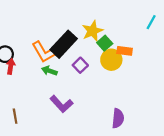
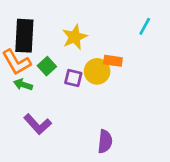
green square: (105, 43) -> (47, 66), moved
black rectangle: (64, 44) -> (24, 36), moved, turned -40
purple square: (80, 65) -> (73, 78), moved, turned -32

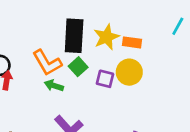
black rectangle: (24, 36) -> (74, 36), moved
orange rectangle: (113, 61) -> (132, 42), moved

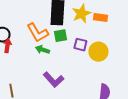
green square: (78, 67) -> (60, 36), turned 32
yellow circle: (129, 72) -> (98, 52), moved

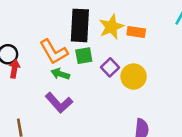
purple square: (80, 45) -> (110, 67), turned 32
purple L-shape: (53, 80) -> (59, 103), moved

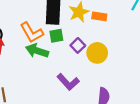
green arrow: (60, 74) -> (37, 51), size x1.5
purple L-shape: (59, 103) -> (68, 82), moved

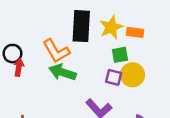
green square: (56, 36) -> (120, 55), moved
purple square: (78, 45) -> (114, 77), moved, turned -32

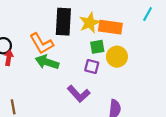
orange rectangle: (135, 32) -> (110, 27), size x1.5
yellow circle: (132, 75) -> (117, 57), moved

